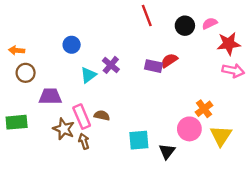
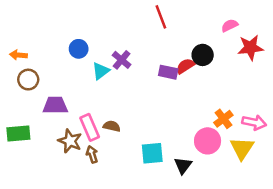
black circle: (185, 26) -> (203, 55), moved
purple cross: (111, 65) -> (122, 60), moved
pink arrow: (233, 71) -> (254, 122), moved
cyan triangle: (88, 75) -> (101, 71), moved

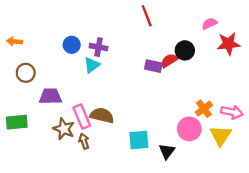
orange arrow: (18, 55) -> (15, 41), moved
purple cross: (122, 60) -> (99, 47), moved, turned -30
brown semicircle: (112, 126) -> (102, 115), size x1.5

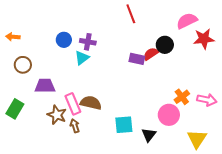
pink semicircle: (209, 24) -> (187, 21), size x1.5
green rectangle: (17, 122) -> (15, 109), turned -54
yellow triangle: (221, 136) -> (197, 139), moved

